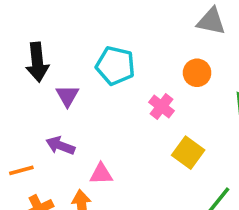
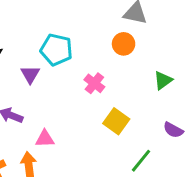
orange circle: (197, 73) -> (124, 44), moved
purple triangle: (67, 96) -> (30, 75), moved

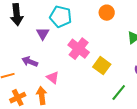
pink cross: (94, 83) -> (79, 49), moved, size x1.5
pink triangle: (45, 139) -> (53, 78), turned 40

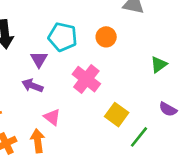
orange circle: (107, 13) -> (106, 37), moved
purple arrow: (30, 62) -> (32, 86), moved
yellow square: (102, 66) -> (117, 115), moved

